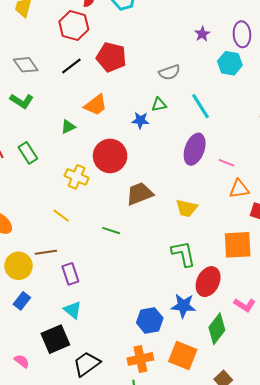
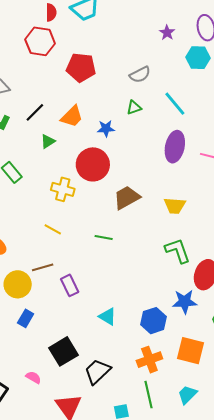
black line: (71, 66) -> (35, 112), moved
blue star: (140, 120) -> (106, 129), moved
cyan triangle: (73, 310) -> (108, 317), moved

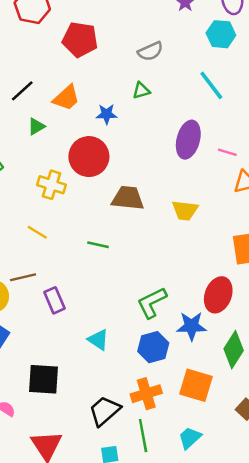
cyan line: (175, 104) -> (211, 85), moved
brown trapezoid: (127, 198) -> (128, 198), turned 32
green L-shape: (178, 251) -> (152, 303), moved, turned -100
black square: (63, 351) -> (44, 379), turned 32
black trapezoid: (97, 371) -> (105, 411), moved

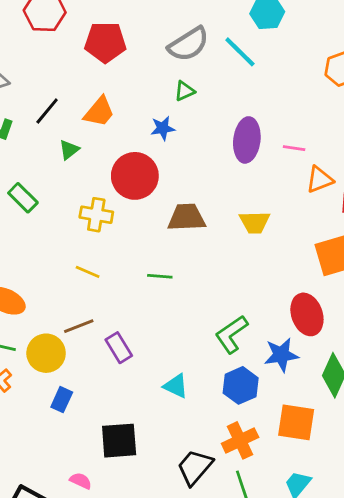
gray semicircle: (150, 51) -> (189, 44), size x1.4
cyan line: (211, 85) -> (240, 52), moved
blue star: (107, 114) -> (163, 128), moved
red ellipse: (218, 295) -> (307, 314), turned -32

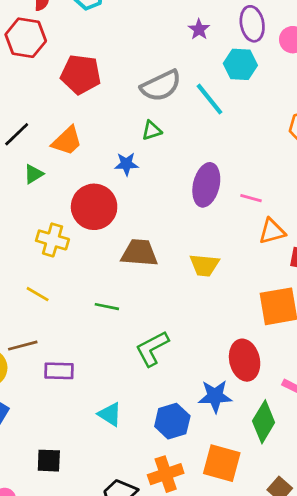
green L-shape: (231, 334) -> (152, 348), moved
purple rectangle: (119, 348) -> (59, 371), turned -64
black square: (119, 441) -> (49, 461), size x0.7

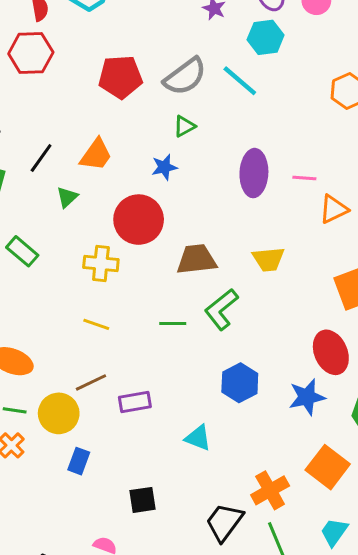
red pentagon: (81, 74) -> (120, 77), moved
green L-shape: (152, 348) -> (221, 309), moved
blue hexagon: (172, 421) -> (240, 383), moved
orange square: (222, 463) -> (328, 467), turned 33

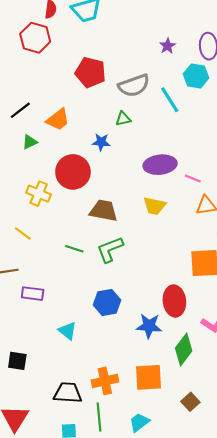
purple ellipse: (254, 173) -> (160, 165), turned 64
yellow trapezoid: (269, 259) -> (155, 206), moved
orange square: (328, 467) -> (148, 377), turned 32
black trapezoid: (224, 522) -> (68, 393), turned 40

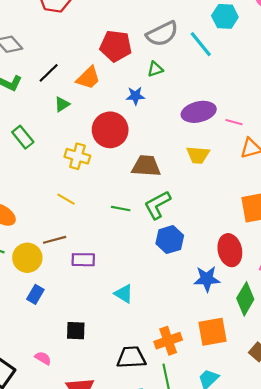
red pentagon: (90, 72) -> (116, 46), moved
blue hexagon: (107, 302) -> (170, 240), moved

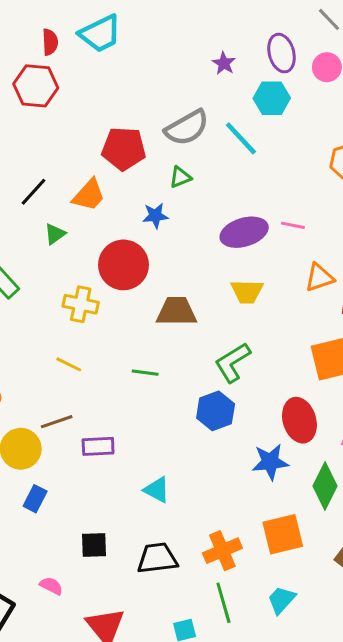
pink line: (234, 122) -> (293, 225), moved
green L-shape: (157, 205) -> (233, 362), moved
black trapezoid: (131, 357) -> (157, 558), moved

